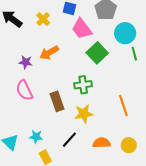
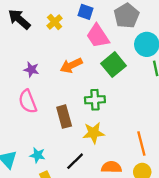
orange arrow: (49, 53) -> (71, 65), moved
orange line: (123, 105) -> (141, 143), moved

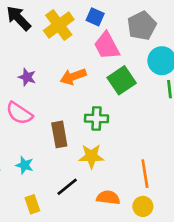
yellow cross: (55, 22) -> (59, 25), size x1.6
pink semicircle: (28, 101) -> (19, 113), turned -40
cyan star: (37, 155) -> (25, 165), moved

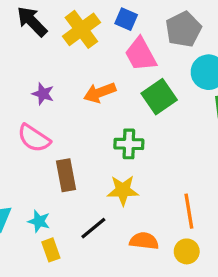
brown rectangle: (59, 134) -> (66, 175), moved
cyan star: (25, 165) -> (39, 221), moved

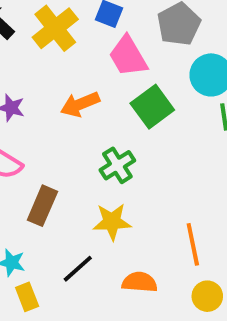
green cross: (129, 144) -> (117, 165), turned -32
brown rectangle: (66, 175) -> (42, 206), turned 36
yellow circle: (187, 251) -> (207, 296), moved

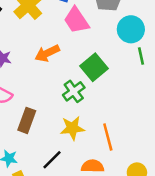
green square: (152, 107) -> (94, 67), moved
orange line: (193, 244) -> (108, 137), moved

